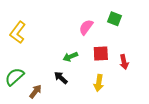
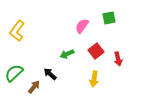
green square: (115, 19) -> (109, 18), turned -32
red square: (101, 54) -> (96, 51), turned -35
black arrow: (61, 78) -> (50, 74), moved

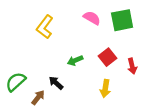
green square: (109, 18) -> (122, 20), size x1.5
pink semicircle: (82, 26) -> (92, 18), moved, turned 84
yellow L-shape: (17, 31) -> (45, 27), moved

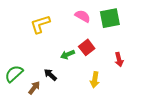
yellow L-shape: (45, 27) -> (40, 24), turned 35
red square: (108, 57) -> (87, 47), moved

